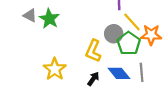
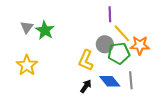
gray triangle: (30, 16) -> (27, 27), turned 40
green pentagon: (129, 43) -> (119, 53), turned 30
yellow star: (55, 69) -> (27, 65), moved

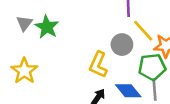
green pentagon: (119, 53) -> (152, 67), moved

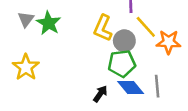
yellow L-shape: (98, 65) -> (103, 28), moved
green pentagon: (152, 67) -> (122, 63), moved

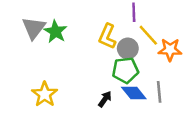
gray triangle: (26, 19) -> (34, 28), size x1.5
yellow star: (26, 67) -> (45, 94), moved

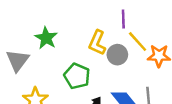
gray triangle: (34, 28) -> (18, 61), moved
green pentagon: (125, 70) -> (77, 76), moved, turned 30

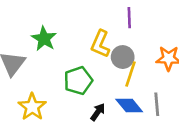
yellow line: (138, 42) -> (131, 74), moved, turned 60
green pentagon: (77, 76) -> (78, 81), turned 30

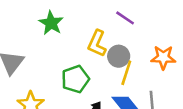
purple line: (129, 18) -> (125, 18), turned -54
green star: (44, 39) -> (51, 23), moved

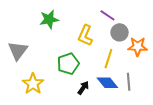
green star: (51, 23) -> (49, 19), turned 30
gray circle: (119, 56) -> (119, 32), moved

